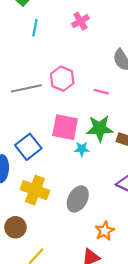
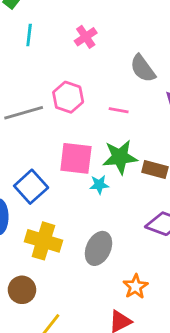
pink cross: (80, 21) -> (86, 37), moved

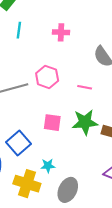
pink cross: (86, 37) -> (61, 32), turned 35
pink square: (76, 158) -> (52, 123), size x0.7
cyan star: (99, 185) -> (48, 166), moved

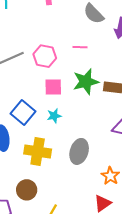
pink hexagon: (47, 77) -> (45, 56), moved
cyan star: (48, 166) -> (54, 116), moved

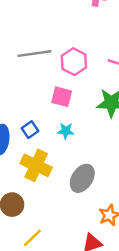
pink square: (53, 87) -> (62, 97), moved
blue square: (23, 113) -> (30, 130), moved, size x0.6

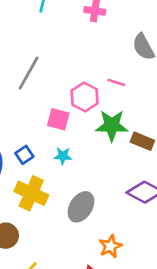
gray line: (34, 54) -> (29, 73), turned -52
pink hexagon: (74, 62) -> (85, 97), moved

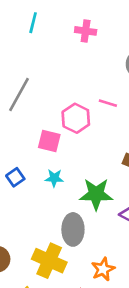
green star: (112, 125) -> (96, 194), moved
yellow cross: (31, 193) -> (49, 261), moved
gray ellipse: (81, 207) -> (73, 229), turned -32

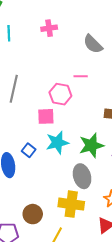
cyan star: (54, 178) -> (57, 143), size x1.6

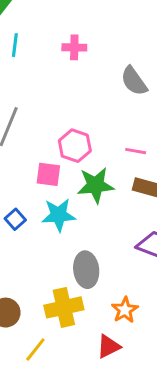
pink line: (81, 76) -> (136, 151), moved
green star: (91, 145) -> (96, 185), moved
yellow cross: (71, 204) -> (64, 307), turned -30

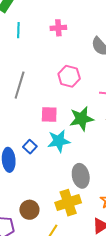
pink hexagon: (75, 146) -> (69, 76), moved

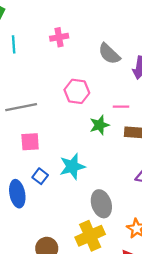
gray line: (20, 85) -> (21, 107), turned 68
pink square: (49, 114) -> (30, 142), moved
green star: (81, 119) -> (100, 125), moved, size x0.7

